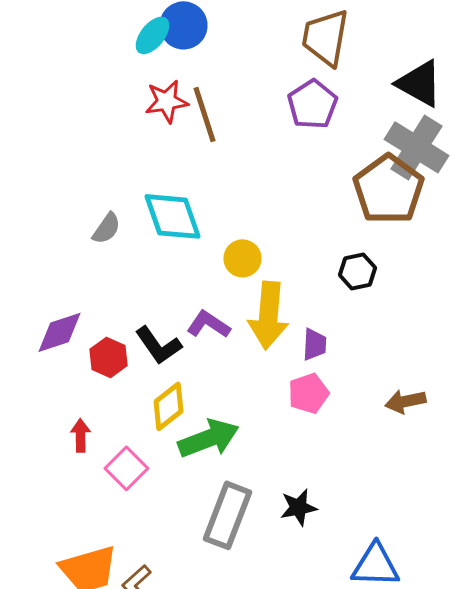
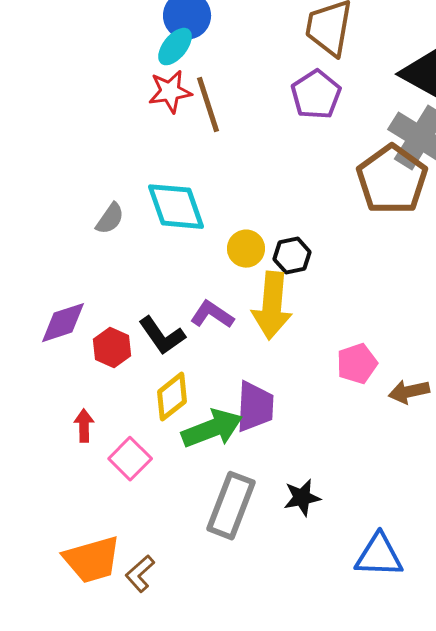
cyan ellipse: (152, 35) -> (175, 47), moved
black hexagon: (357, 271) -> (292, 256), moved
purple trapezoid: (314, 344) -> (255, 407), moved, size x1.6
pink pentagon: (308, 393) -> (357, 364), moved

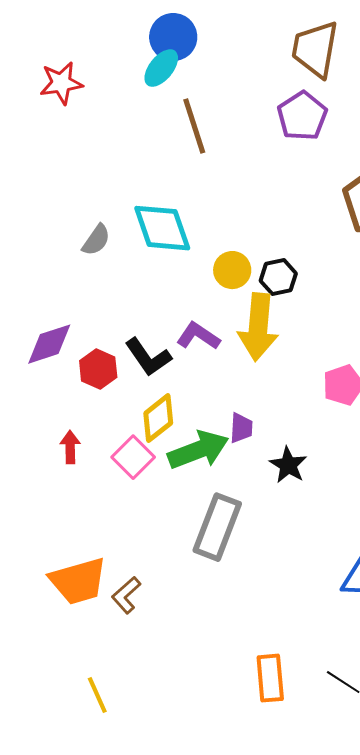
red star: (170, 92) -> (61, 83), moved
purple trapezoid: (255, 407) -> (241, 428), size x0.6
pink square: (130, 459) -> (133, 457), moved
black star: (302, 498) -> (288, 465), moved, turned -30

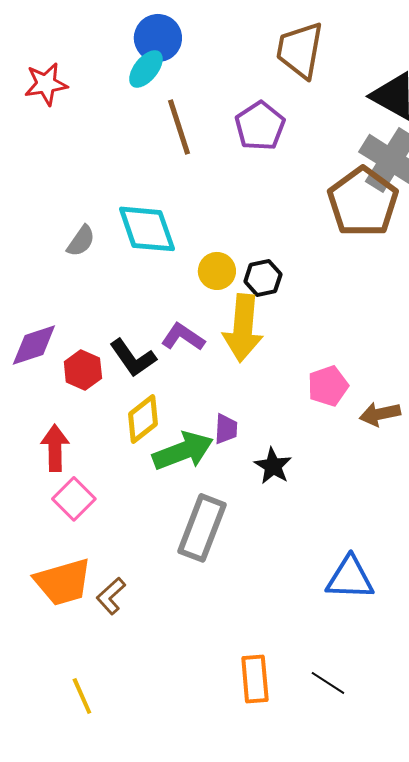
purple pentagon: (302, 116) -> (260, 126), moved
red arrow: (70, 447) -> (55, 448), size x1.4
pink square: (133, 457) -> (74, 499), moved

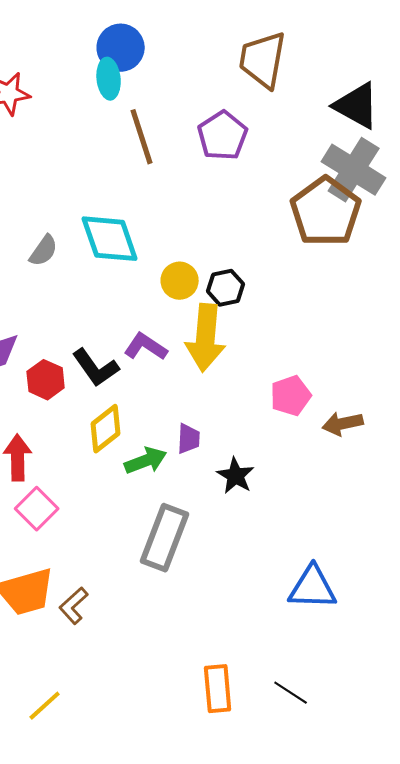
cyan ellipse: (146, 69) -> (109, 79), turned -45
green arrow: (183, 451) -> (146, 461), size x0.7
yellow line: (82, 696) -> (45, 706), turned 72

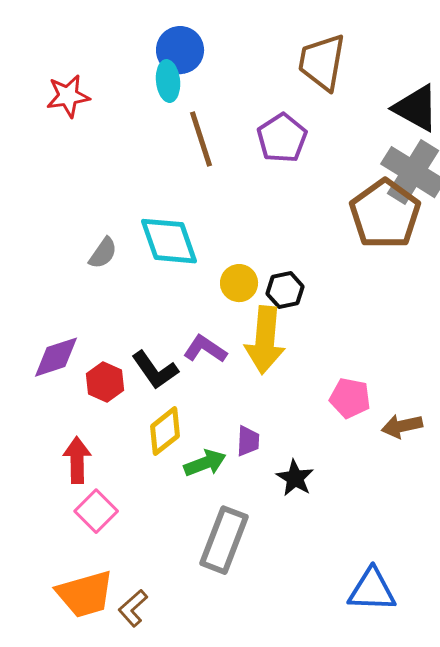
pink pentagon: (291, 396) -> (350, 398), turned 30

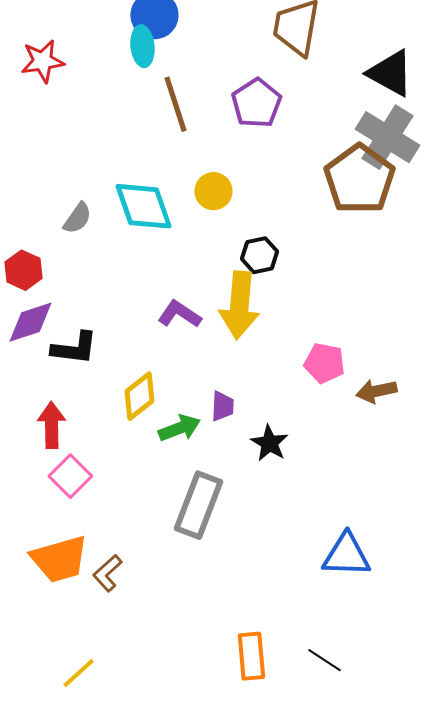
yellow circle: (239, 283) -> (213, 191), moved
black L-shape: (155, 370) -> (74, 348), moved, turned -48
red hexagon: (105, 382) -> (23, 270), moved

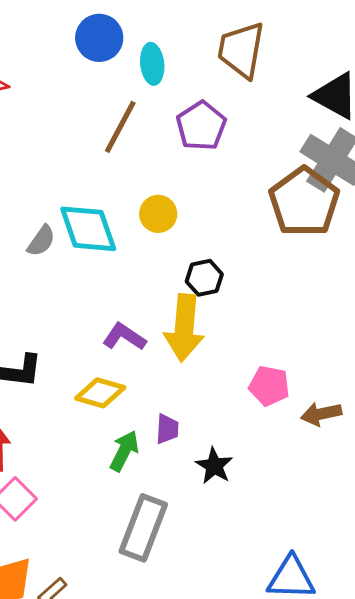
cyan ellipse: (142, 46) -> (152, 64), moved
brown line: (175, 104) -> (120, 127), turned 46
gray semicircle: (77, 218) -> (41, 241), moved
yellow diamond: (139, 396) -> (100, 393), moved, turned 54
green arrow: (179, 428) -> (124, 451), turned -42

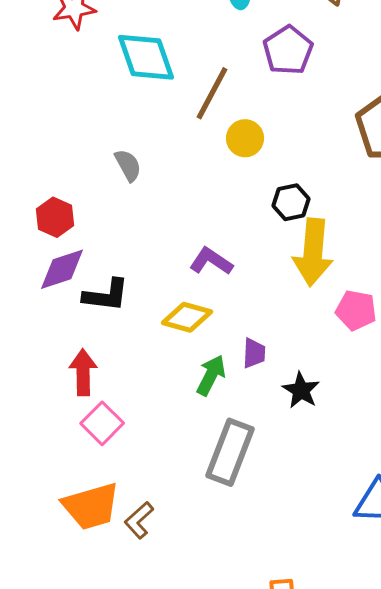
brown line: (120, 127) -> (212, 93), moved
cyan diamond: (88, 229) -> (146, 57), moved
gray semicircle: (41, 241) -> (128, 165), turned -64
yellow arrow: (184, 328) -> (313, 252), moved

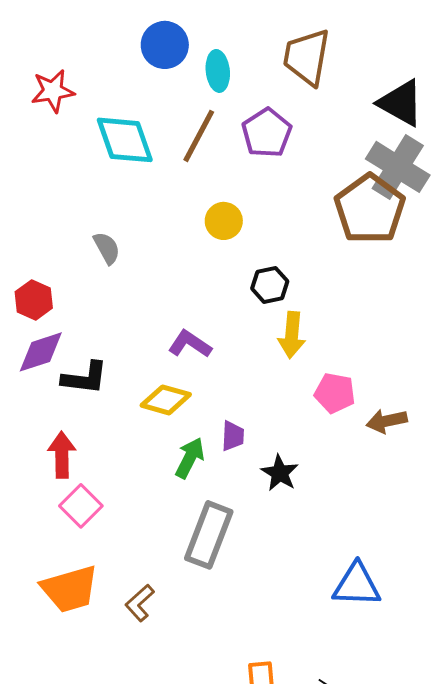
brown line: (212, 93) -> (199, 136), moved
yellow arrow: (313, 252) -> (292, 335), size x0.7
brown L-shape: (139, 520) -> (140, 603), moved

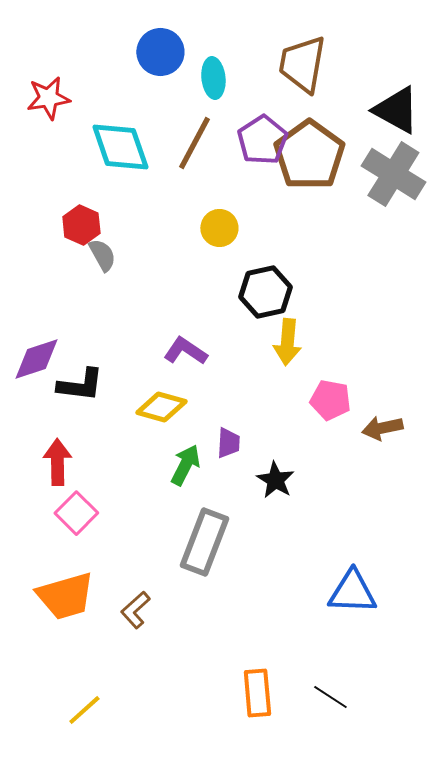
brown pentagon: (370, 209) -> (309, 155), moved
black hexagon: (270, 285) -> (265, 292), size x1.4
red hexagon: (34, 300) -> (81, 225), moved

